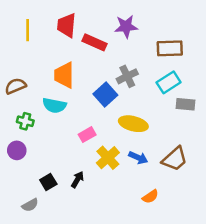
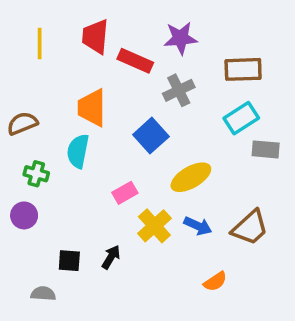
gray cross: (127, 76) -> (179, 90), moved
cyan semicircle: (54, 105) -> (78, 151), turned 90
yellow ellipse: (133, 124) -> (191, 177), turned -44
black square: (48, 182) -> (69, 261), turned 35
gray semicircle: (30, 205) -> (43, 294), turned -147

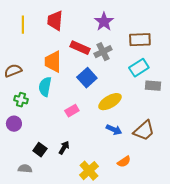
purple star: (180, 38) -> (104, 22), turned -30
red rectangle: (135, 61) -> (80, 48), moved
yellow cross: (154, 226) -> (89, 171), moved
black square: (69, 261) -> (40, 150), turned 32

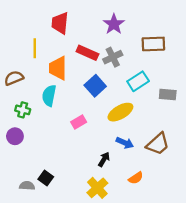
yellow line: (23, 25) -> (35, 48), moved
cyan rectangle: (139, 68) -> (138, 81), moved
black arrow: (64, 148) -> (104, 159), moved
black square: (40, 150) -> (46, 178), moved

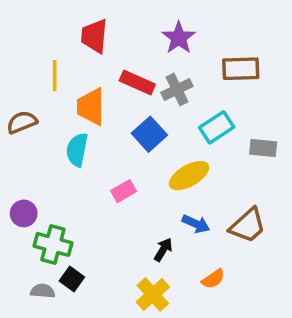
green cross: (23, 110) -> (53, 244), moved, size x1.5

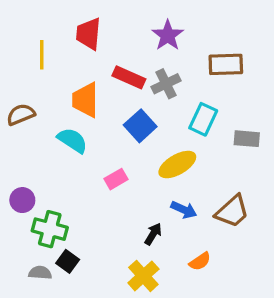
yellow line: (55, 76) -> (42, 55), moved
cyan rectangle: (217, 127) -> (203, 119), turned -32
cyan semicircle: (77, 150) -> (72, 140), turned 112

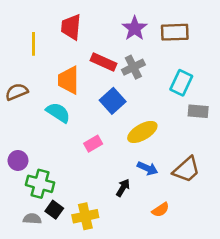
brown rectangle: (226, 64) -> (175, 32), moved
cyan rectangle: (203, 119) -> (181, 83), moved
yellow cross: (143, 276) -> (85, 216), moved, turned 30

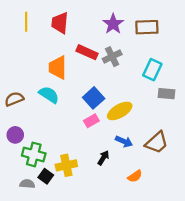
yellow line: (34, 44) -> (26, 22), moved
brown semicircle: (17, 92) -> (14, 99), moved
blue square: (113, 101) -> (94, 98), moved
pink rectangle: (93, 144) -> (91, 121), moved
yellow cross: (85, 216) -> (66, 165), moved

